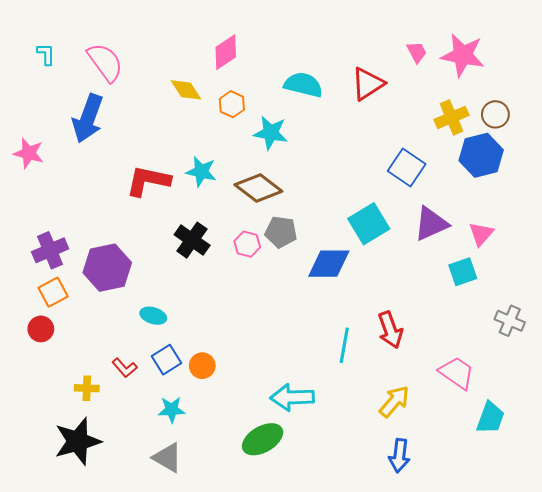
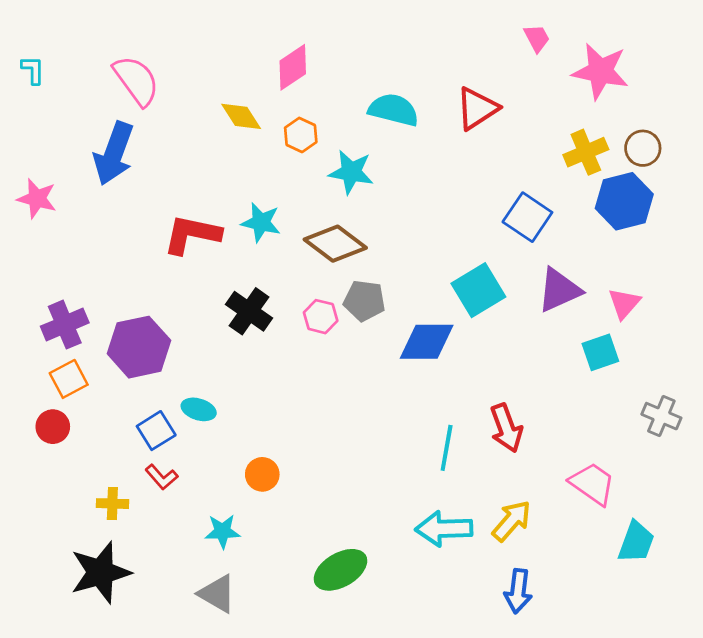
pink trapezoid: (417, 52) -> (537, 38), moved
cyan L-shape: (46, 54) -> (33, 70), moved
blue square: (167, 360) -> (156, 431), moved
cyan arrow: (292, 397) -> (444, 529), moved

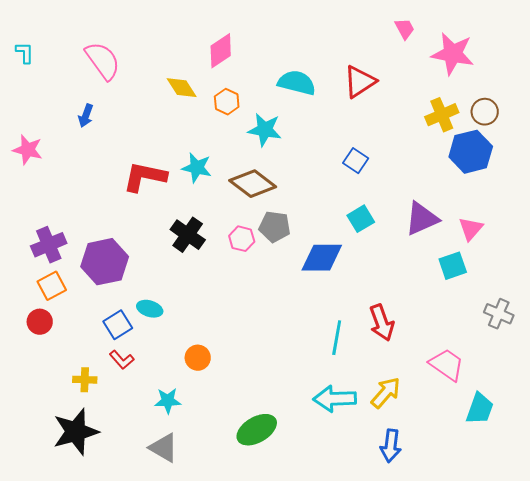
blue arrow: (114, 154) -> (86, 116), size x0.5
blue square: (527, 217) -> (356, 161), moved, size x0.7
cyan square: (478, 290) -> (361, 219), size x0.7

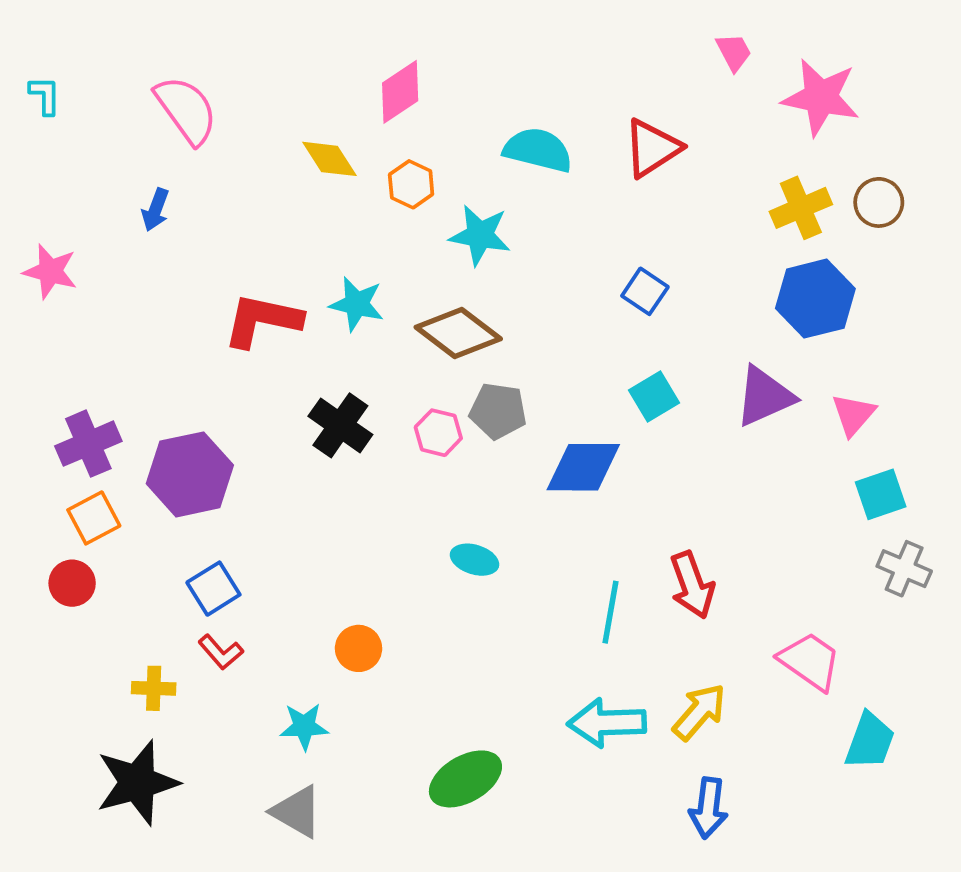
blue hexagon: (471, 152) -> (815, 299), moved
cyan square: (453, 266) -> (881, 494), moved
cyan ellipse: (150, 309) -> (475, 560), moved

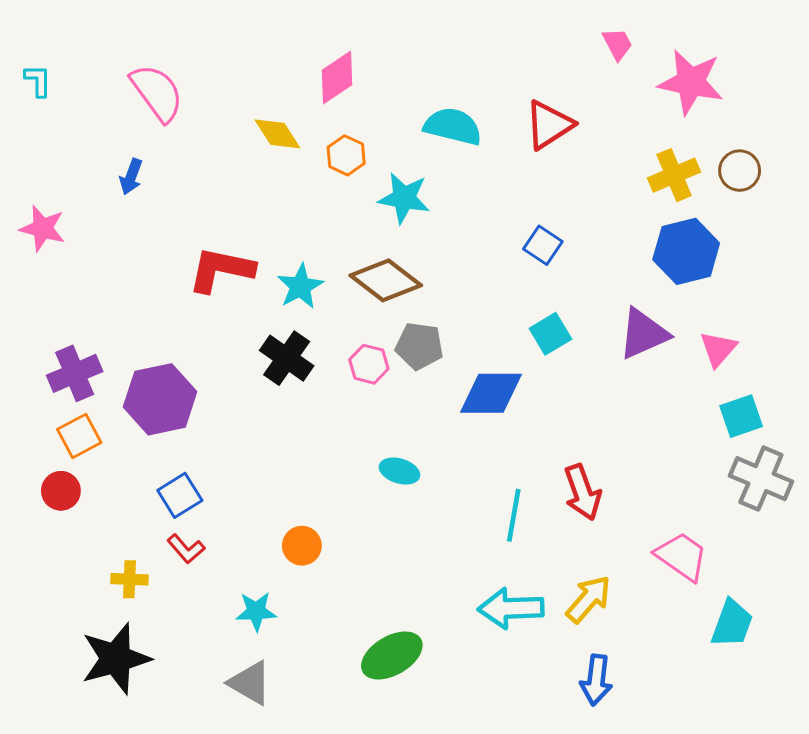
cyan star: (357, 304) -> (300, 286), moved, turned 30
gray cross: (904, 569) -> (761, 479), size x1.4

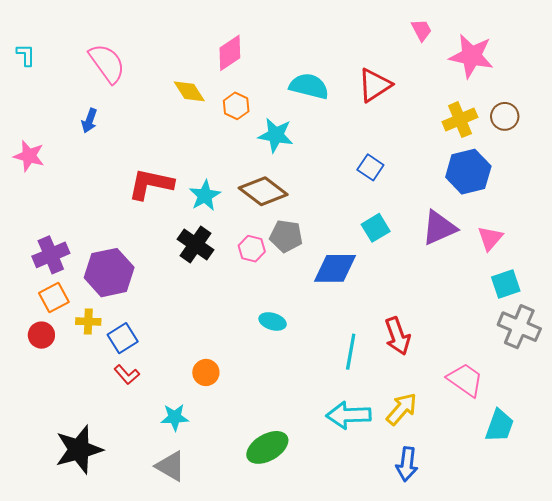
yellow cross: (130, 579) -> (88, 321), moved

